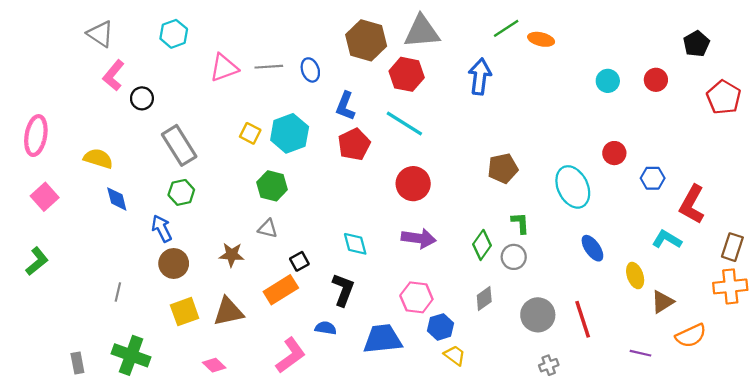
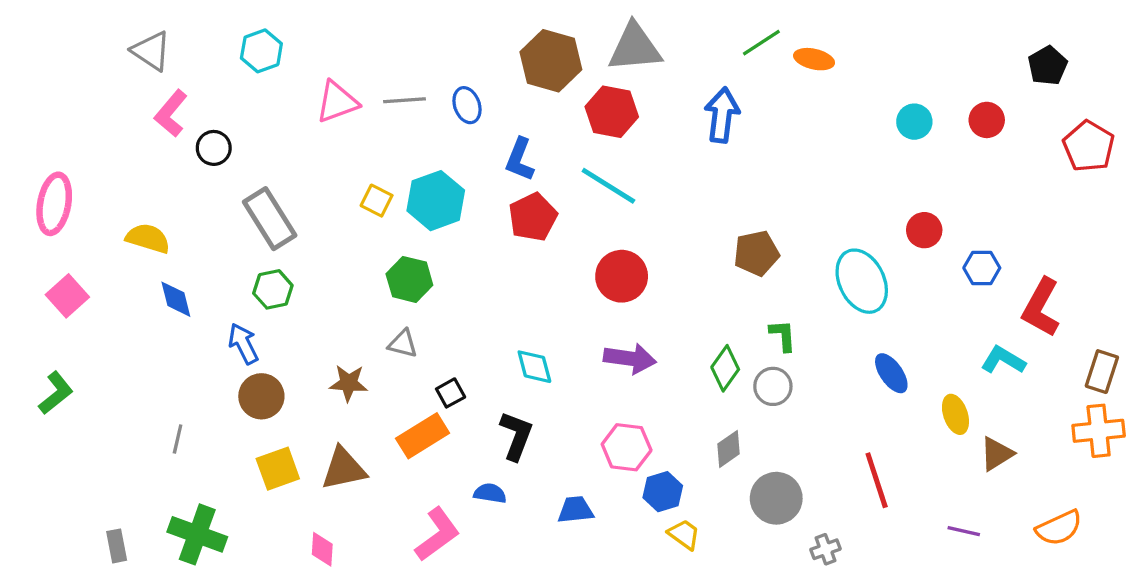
gray circle: (538, 315) -> (776, 498), moved
orange semicircle: (691, 336) -> (1059, 528), moved
blue trapezoid: (383, 339) -> (576, 510), size x0.6
pink diamond: (214, 365) -> (322, 549), turned 50

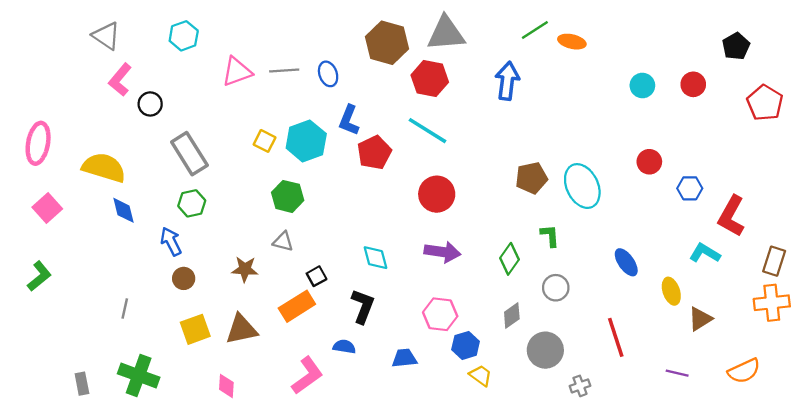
blue L-shape: (520, 159) -> (349, 120), moved
yellow semicircle: (148, 238) -> (104, 168), size x1.4
cyan ellipse: (862, 281) -> (582, 186), moved
gray circle: (773, 386) -> (556, 288), moved
brown circle: (261, 396) -> (184, 278), size x0.7

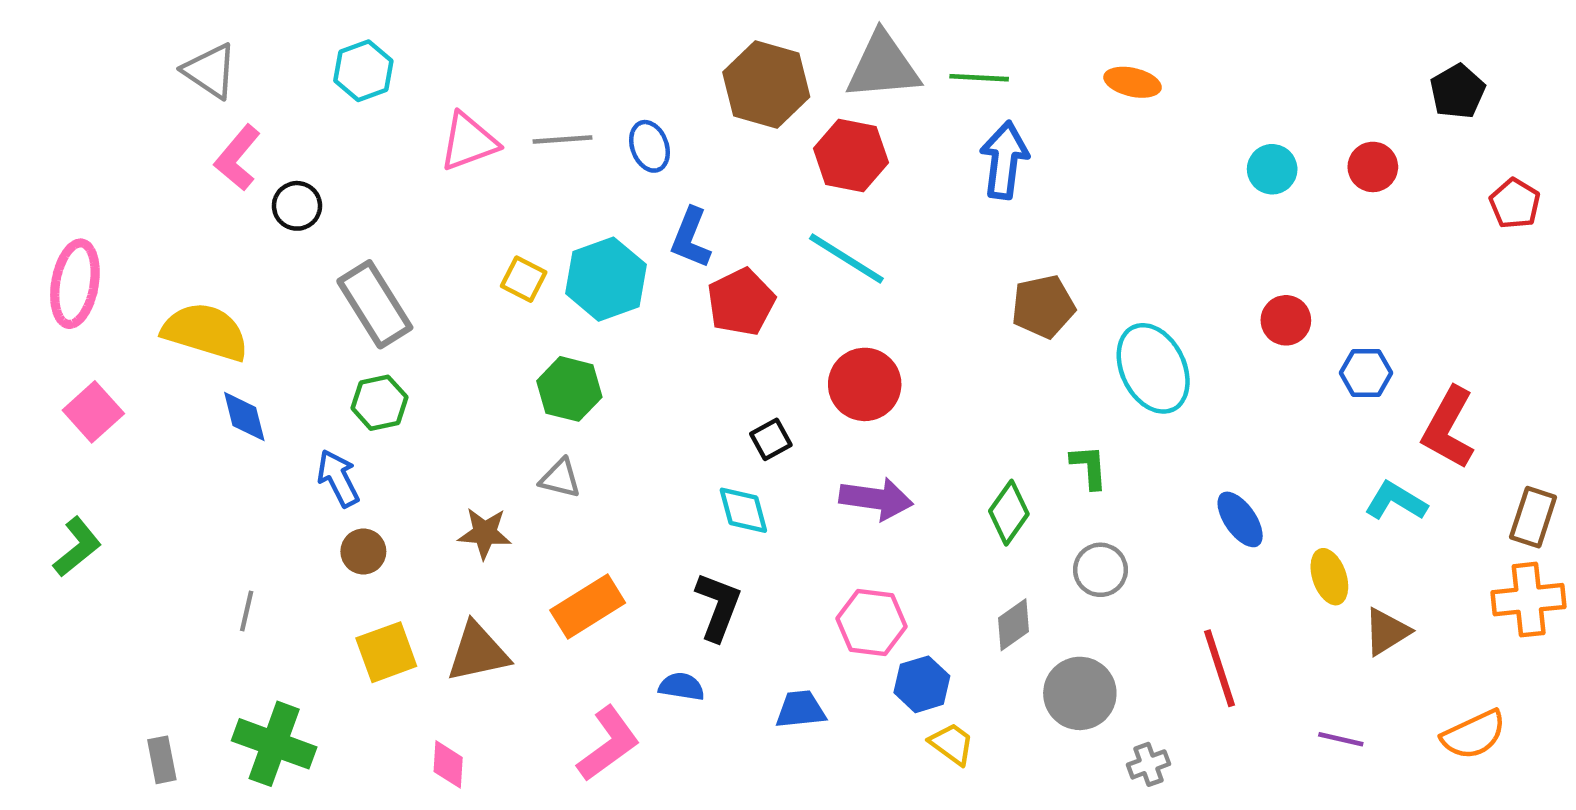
green line: (535, 30) -> (979, 78), moved, turned 36
red pentagon: (765, 103) -> (1515, 204), size x0.7
brown pentagon: (531, 178) -> (1043, 307), moved
black square: (317, 276) -> (771, 439), moved

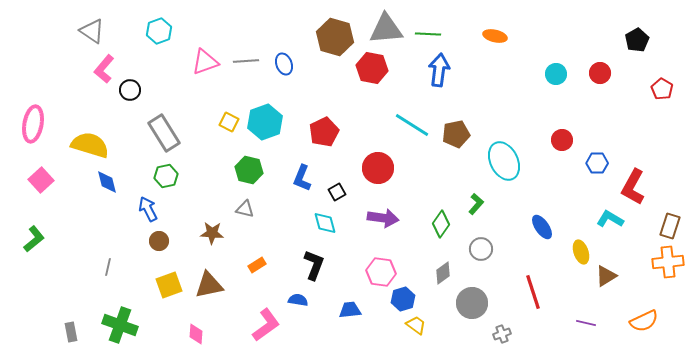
blue L-shape: (691, 238) -> (302, 178), moved
cyan line: (846, 258) -> (412, 125), moved
green L-shape: (1089, 467) -> (476, 204), turned 45
orange rectangle: (588, 606) -> (257, 265), size x0.6

